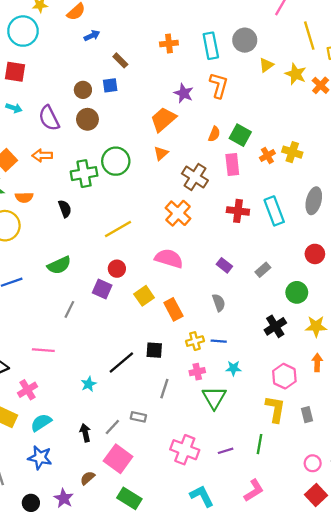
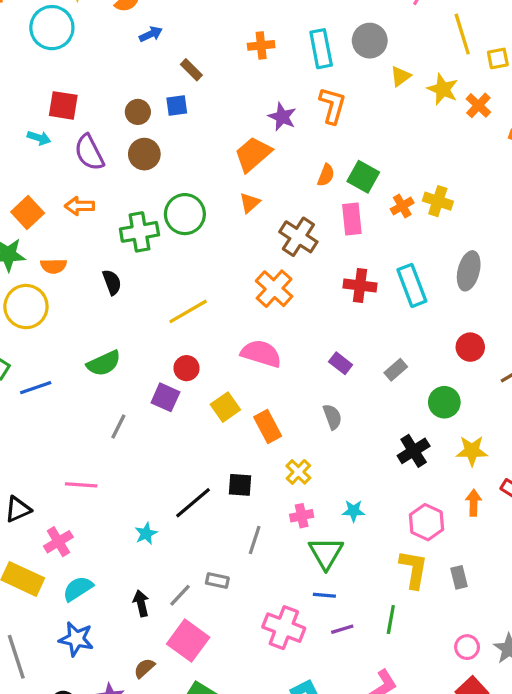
red square: (15, 72) -> (63, 105), moved
yellow cross: (195, 341) -> (298, 472), turned -30
blue line: (219, 341) -> (324, 595), moved

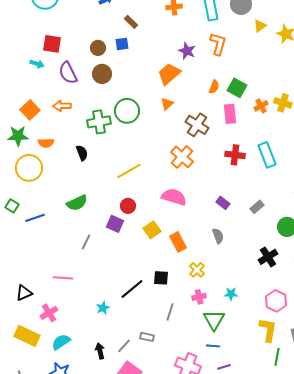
green line: (391, 619) -> (277, 357), moved

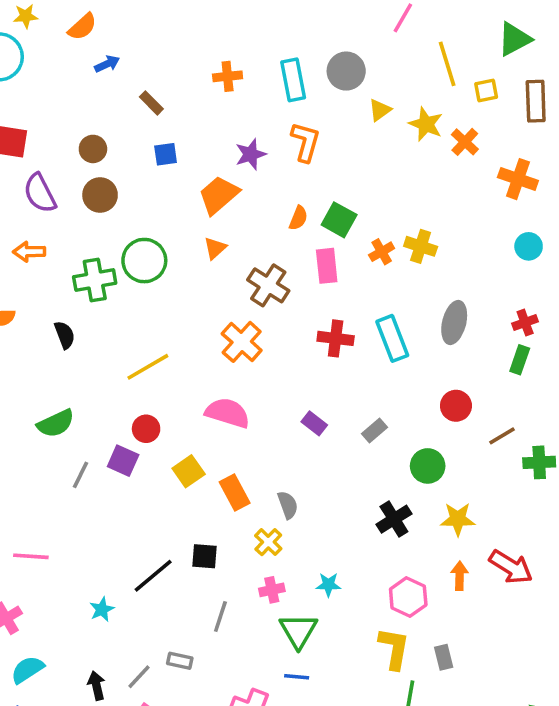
blue square: (122, 44) -> (166, 154), moved
purple star: (187, 51) -> (251, 154), turned 30
gray semicircle: (218, 236) -> (288, 505), moved
gray line: (86, 242) -> (81, 475), moved

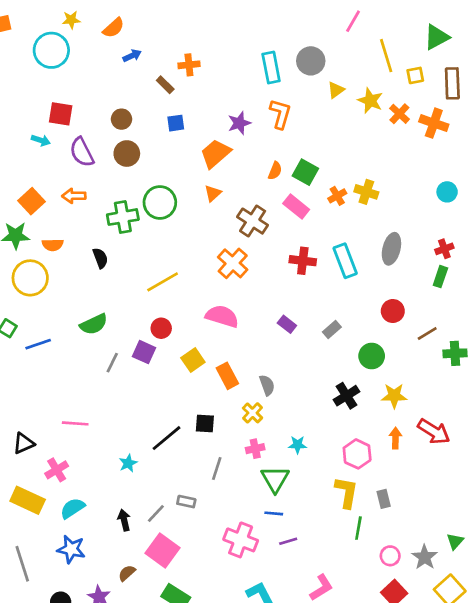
orange cross: (228, 76) -> (189, 65), moved
orange cross: (518, 179) -> (434, 123), moved
pink rectangle: (327, 266) -> (296, 206), turned -45

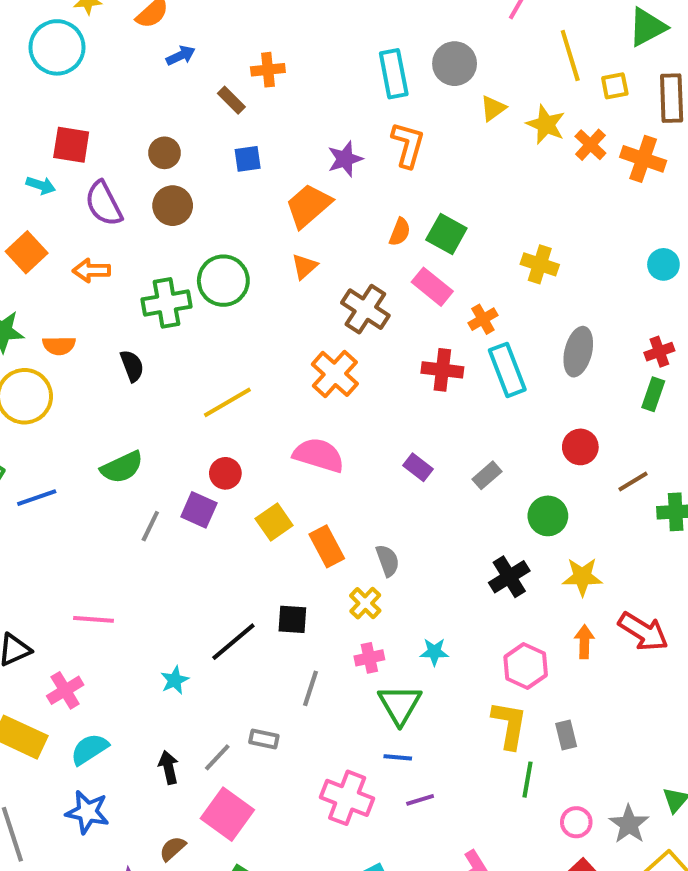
orange cross: (337, 196) -> (483, 319), moved
orange square: (32, 201) -> (27, 252), moved

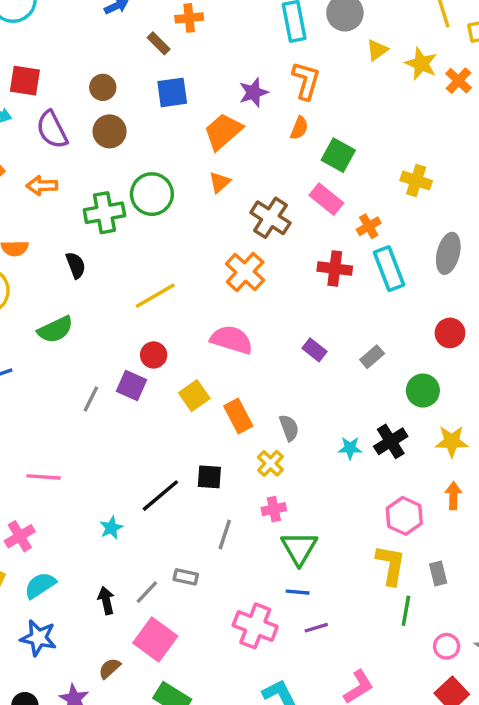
blue square: (248, 159) -> (172, 92), size x1.4
orange semicircle: (400, 232) -> (299, 128), moved
green semicircle: (122, 467) -> (55, 330), moved
cyan star: (434, 652) -> (350, 448), moved

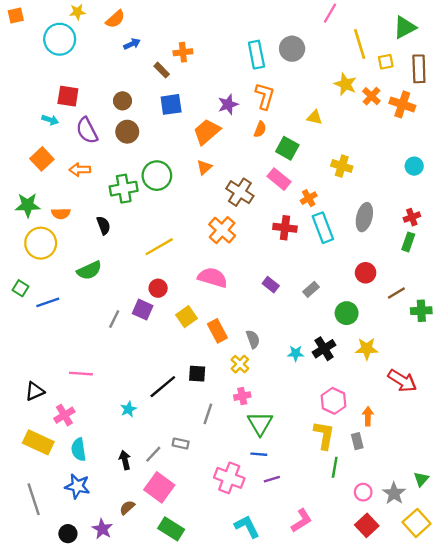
yellow triangle: (377, 50) -> (315, 117), moved, turned 49
orange arrow: (453, 496) -> (368, 416), moved
cyan semicircle: (40, 585) -> (79, 449), turned -65

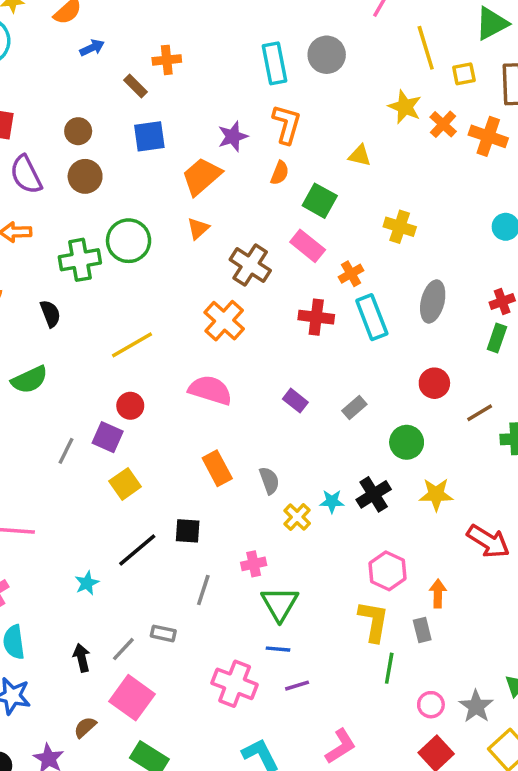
yellow square: (187, 317) -> (125, 484), moved
yellow cross: (240, 364) -> (297, 517), moved

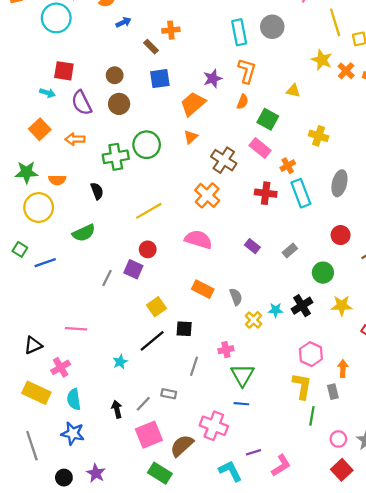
orange rectangle: (217, 468) -> (203, 289), turned -35
yellow square: (125, 484) -> (157, 307), moved
purple line: (297, 686) -> (254, 452), moved
pink square: (132, 698) -> (149, 435), turned 32
brown semicircle: (85, 727) -> (182, 446), moved, size x1.6

